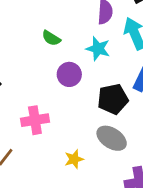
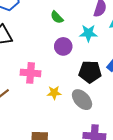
cyan star: (98, 49) -> (88, 33), turned -30
yellow star: (74, 159) -> (54, 93), moved

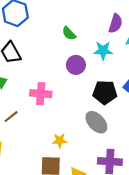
yellow star: (54, 93) -> (60, 141), moved

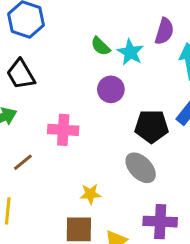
cyan star: (103, 50) -> (130, 52), moved, turned 30

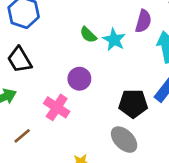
purple circle: (111, 89) -> (79, 79), moved
pink cross: (63, 130) -> (57, 107), turned 30

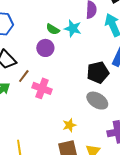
purple circle: (79, 79) -> (45, 48), moved
brown line: (22, 136) -> (24, 76), moved

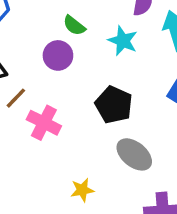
cyan star: (73, 28) -> (123, 41), moved
black pentagon: (98, 72) -> (114, 105), moved, turned 30

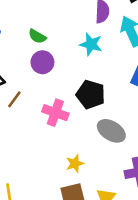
green semicircle: (74, 26) -> (37, 36), moved
pink cross: (44, 123) -> (55, 113), moved

